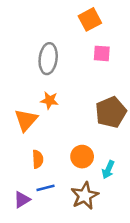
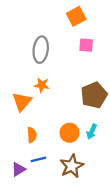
cyan arrow: (108, 170) -> (92, 132), moved

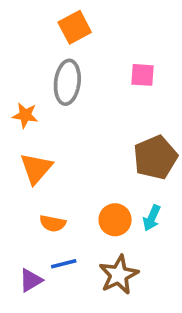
orange square: (76, 16) -> (75, 27), moved
orange star: (42, 85) -> (25, 115), moved
orange semicircle: (32, 135) -> (53, 223), turned 104

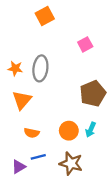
pink square: (143, 75) -> (85, 44), turned -32
gray ellipse: (67, 82) -> (40, 68), moved
brown star: (119, 275) -> (71, 163), turned -30

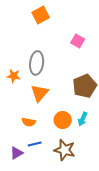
pink square: (85, 44) -> (78, 41), turned -32
orange star: (15, 68) -> (14, 76), moved
orange triangle: (22, 100) -> (40, 93), moved

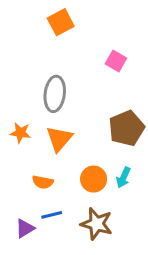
orange star: (14, 76) -> (20, 133), moved

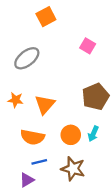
gray ellipse: (55, 94) -> (27, 58), moved, turned 45
orange semicircle: (43, 182) -> (32, 137), size x1.5
purple triangle: (25, 228) -> (27, 180), moved

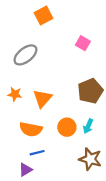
brown star: (73, 169) -> (90, 159), moved

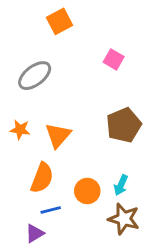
cyan arrow: (88, 126) -> (121, 185), moved
orange circle: (67, 127) -> (87, 191), moved
orange semicircle: (31, 129) -> (42, 178), turned -80

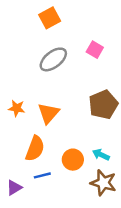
gray ellipse: (35, 76) -> (53, 59), moved
cyan arrow: (121, 185) -> (101, 155), turned 91
purple triangle: (35, 233) -> (14, 188), moved

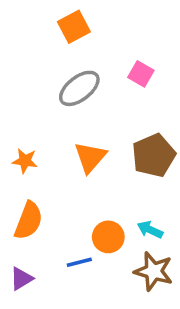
orange triangle: (48, 113) -> (90, 157), moved
orange semicircle: (35, 149) -> (29, 221), moved
blue line: (42, 175) -> (79, 262), moved

